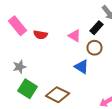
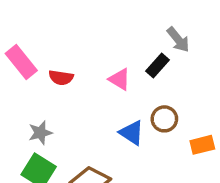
brown circle: (94, 48) -> (164, 119), moved
gray star: (20, 67) -> (40, 133), moved

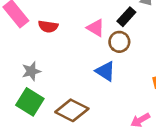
brown circle: (164, 119) -> (119, 42), moved

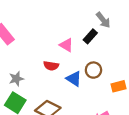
red semicircle: (48, 26) -> (51, 66), moved
brown circle: (119, 42) -> (93, 70), moved

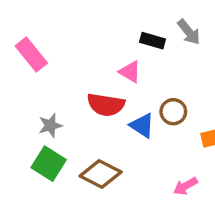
black rectangle: (90, 36) -> (153, 41), moved, turned 64
red semicircle: (51, 66) -> (106, 105), size x1.5

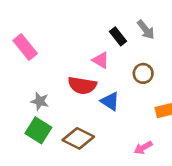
black rectangle: (153, 41) -> (118, 36), turned 36
brown circle: (173, 112) -> (143, 73), moved
gray star: (50, 126) -> (40, 101), turned 30

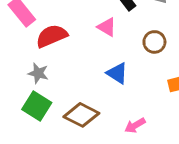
red semicircle: (82, 85) -> (52, 36), moved, turned 148
pink arrow: (143, 148) -> (135, 125), moved

